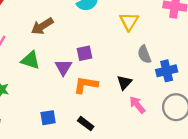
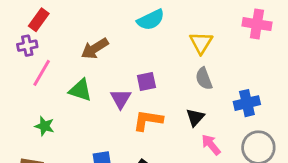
gray semicircle: (144, 54) -> (204, 79), moved

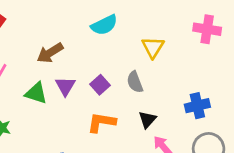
gray semicircle: (204, 79) -> (135, 82), moved
purple square: (146, 82) -> (100, 85), turned -30
purple triangle: (121, 99) -> (65, 86), moved

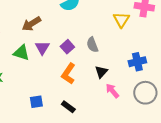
yellow triangle: (153, 47) -> (121, 20), moved
orange L-shape: (101, 122) -> (68, 74), turned -65

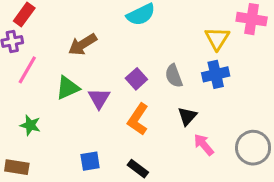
purple triangle: (42, 48) -> (99, 98), moved
green triangle: (21, 53) -> (68, 88), turned -42
blue cross: (137, 62) -> (216, 74), moved

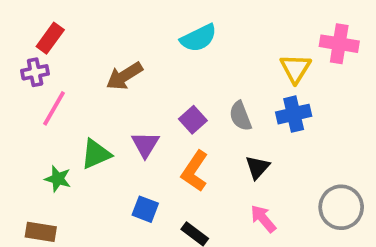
green triangle: (68, 88) -> (96, 154), moved
pink arrow: (204, 145) -> (263, 219), moved
blue square: (90, 161) -> (145, 209), moved, turned 30

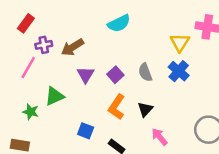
purple cross: (35, 72) -> (44, 45), moved
blue cross: (294, 114) -> (179, 71), turned -36
purple triangle: (145, 145) -> (86, 75), moved
black triangle: (257, 167) -> (145, 109), moved

